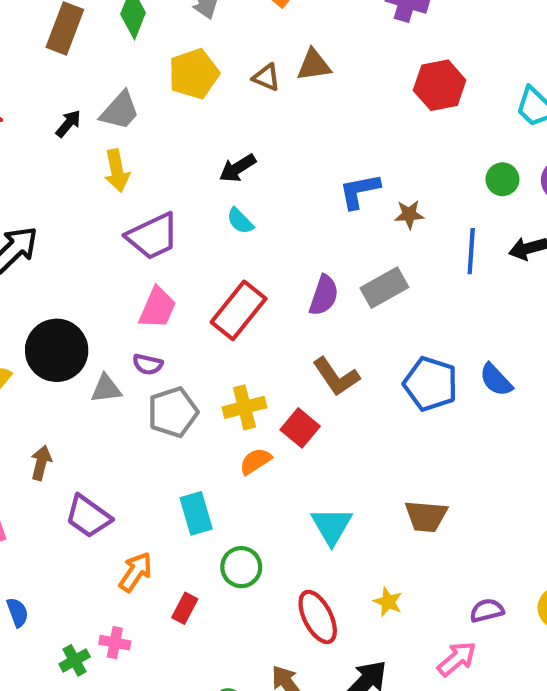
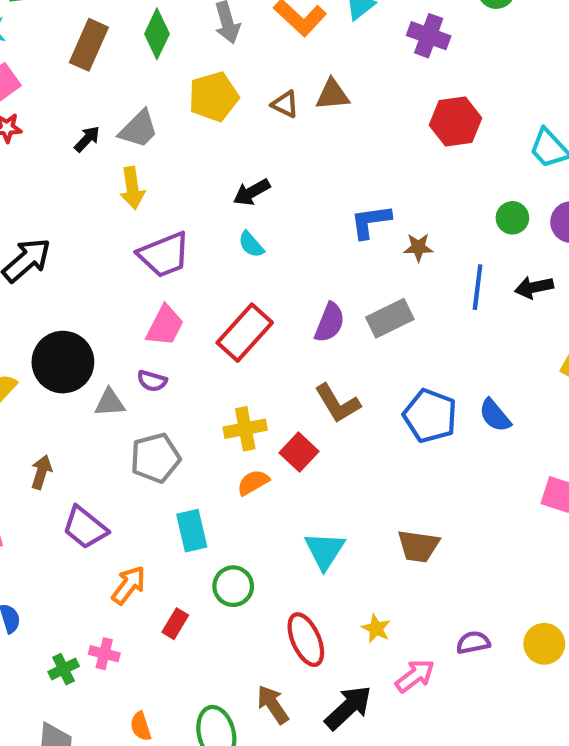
gray pentagon: (173, 412) -> (155, 458), moved
pink arrow: (457, 659) -> (415, 676), moved

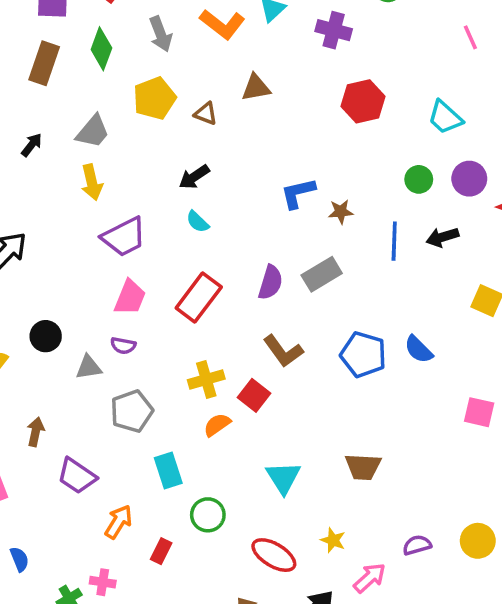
brown triangle: (285, 104) -> (206, 114), moved
black arrow: (87, 139) -> (32, 145), moved
black circle: (63, 362) -> (46, 336), size x0.6
red ellipse: (306, 640) -> (274, 555), turned -30

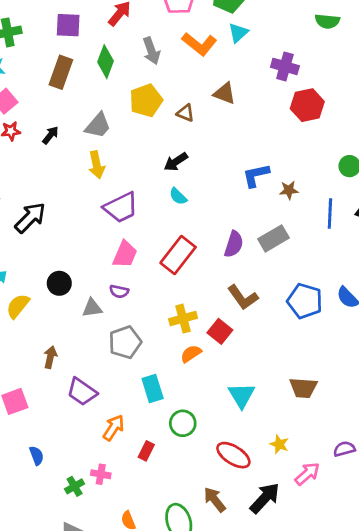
purple cross: (334, 30) -> (285, 66), moved
brown triangle: (256, 88) -> (225, 93), turned 30

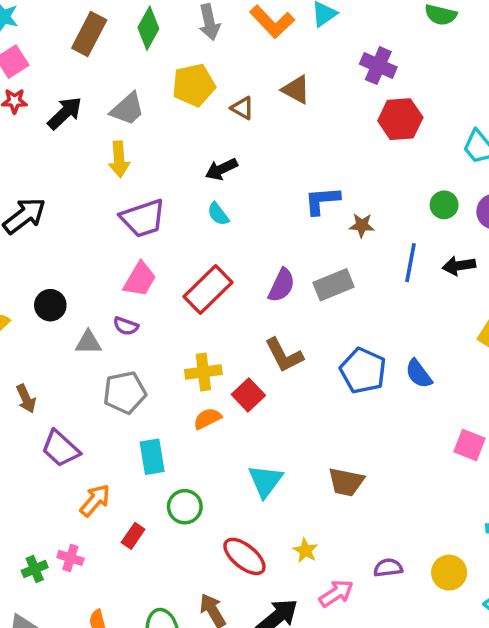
black arrow: (50, 135) -> (65, 113), size x1.5
brown arrow: (50, 357) -> (26, 399), turned 135

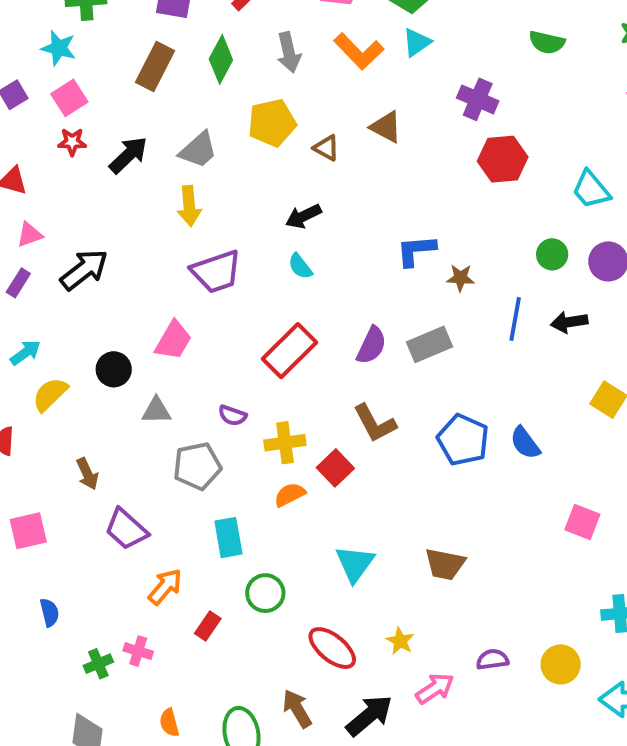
pink trapezoid: (140, 279) -> (173, 340), moved
purple semicircle: (126, 326) -> (233, 415), moved

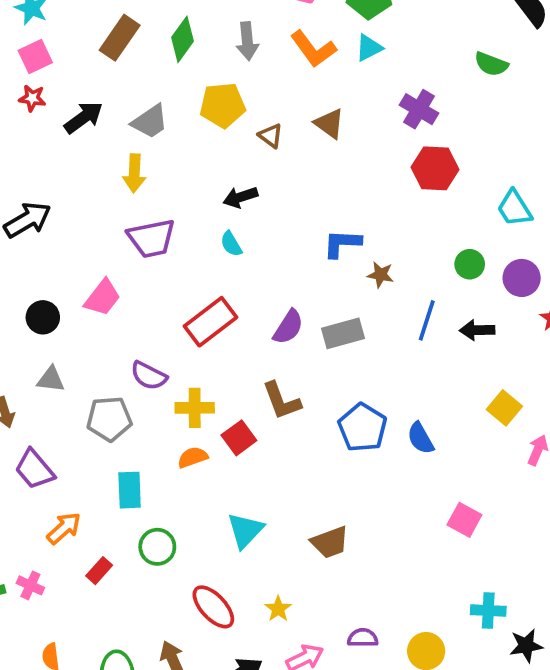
gray triangle: (156, 411) -> (51, 379), moved
purple semicircle: (233, 415) -> (149, 376), size x1.4
brown trapezoid: (445, 564) -> (330, 542), turned -39

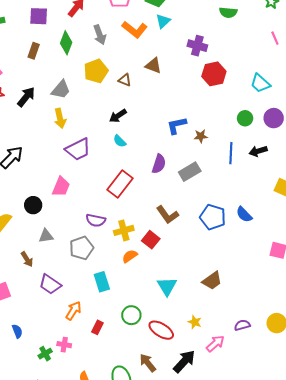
brown rectangle: (120, 38) -> (34, 51), size x0.7
purple semicircle: (288, 327) -> (159, 164), moved
green circle: (157, 547) -> (131, 315), moved

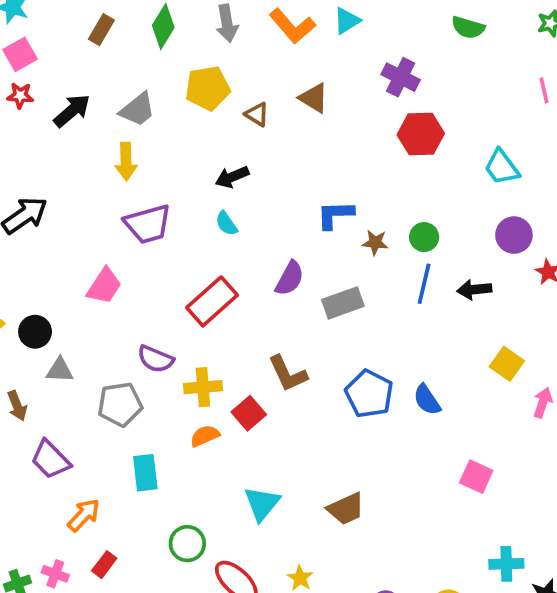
green circle: (245, 118) -> (424, 237), moved
black circle: (33, 205) -> (35, 332), moved
red rectangle: (97, 327) -> (104, 565), moved

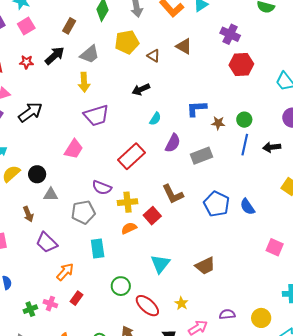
brown rectangle: (101, 30) -> (69, 26), moved
red star: (20, 96) -> (26, 62), moved
cyan semicircle: (226, 223) -> (155, 119), moved, turned -112

